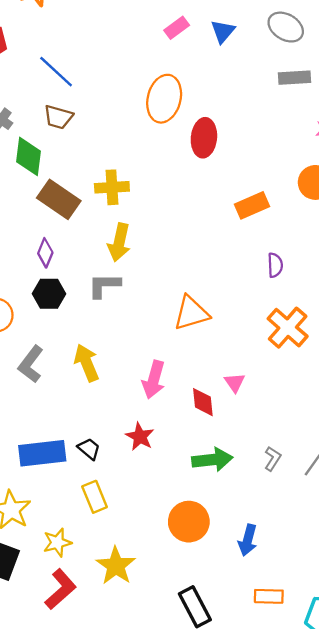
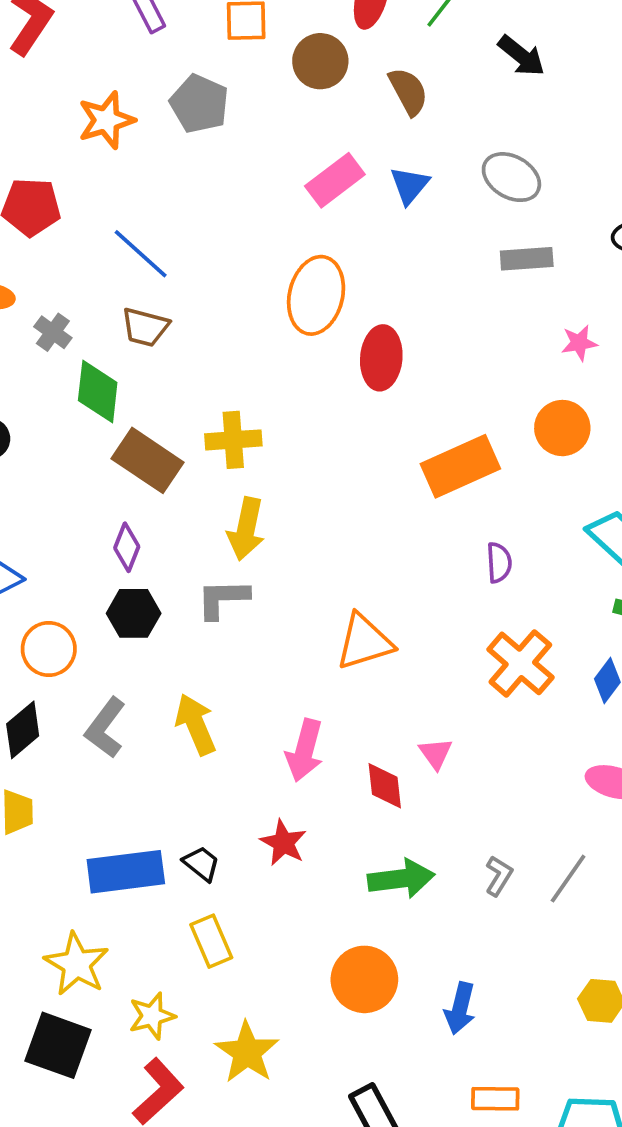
pink rectangle: (177, 28) -> (335, 180), size x1.4
orange rectangle: (252, 205) -> (460, 466), size x1.4

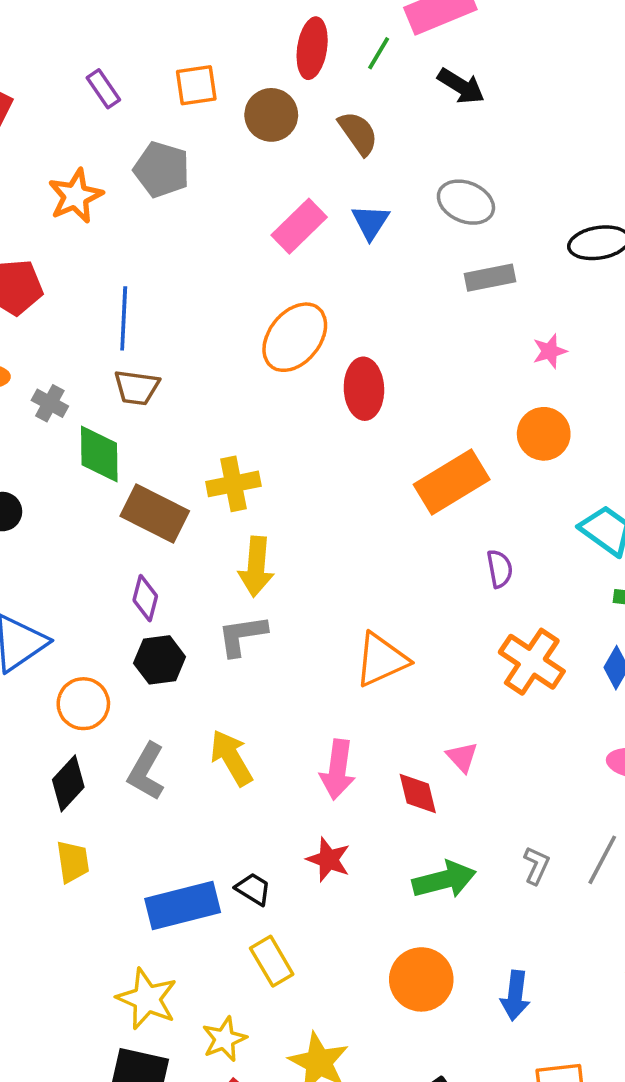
blue line: (141, 254) -> (124, 318), turned 58
orange ellipse: (316, 295) -> (295, 337), turned 32

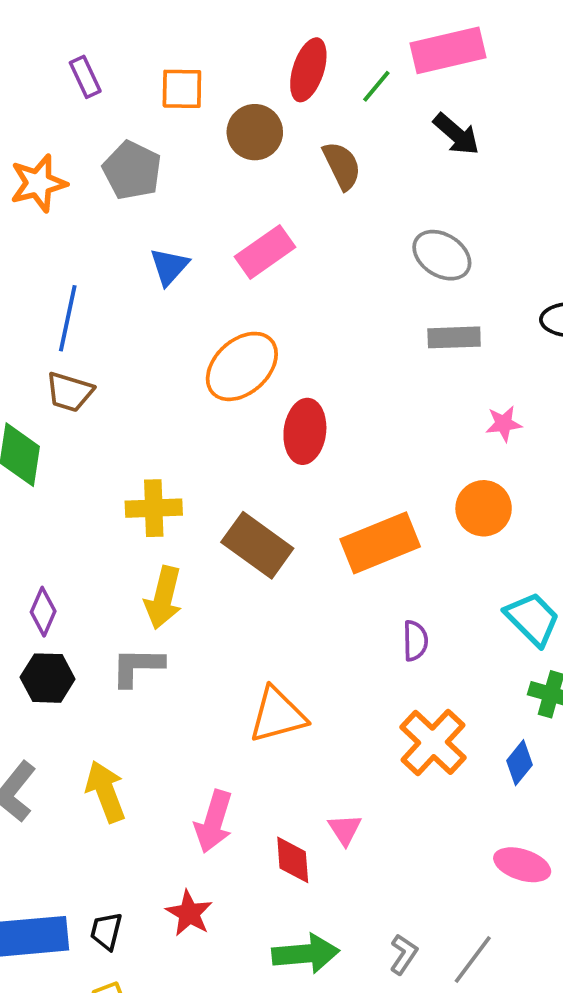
blue triangle: (370, 222) -> (169, 267), moved
brown rectangle: (155, 513) -> (257, 545), moved
black trapezoid: (253, 889) -> (106, 931), turned -117

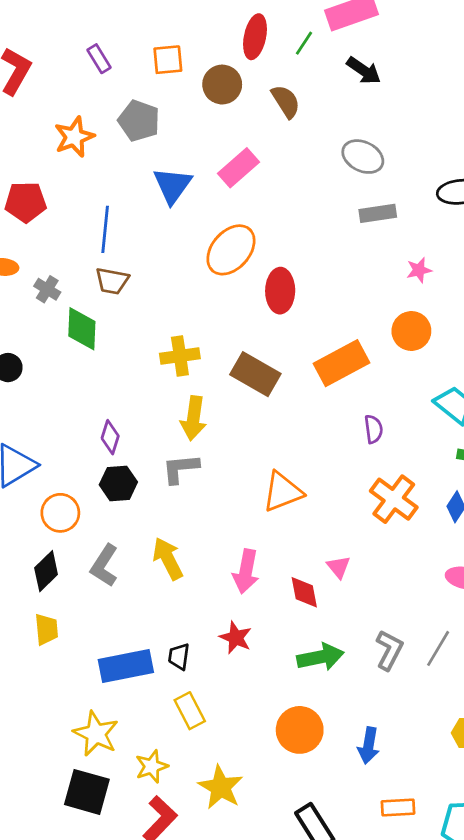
blue triangle: (169, 267) -> (172, 185), size x1.4
gray L-shape: (404, 954) -> (389, 650), size x1.4

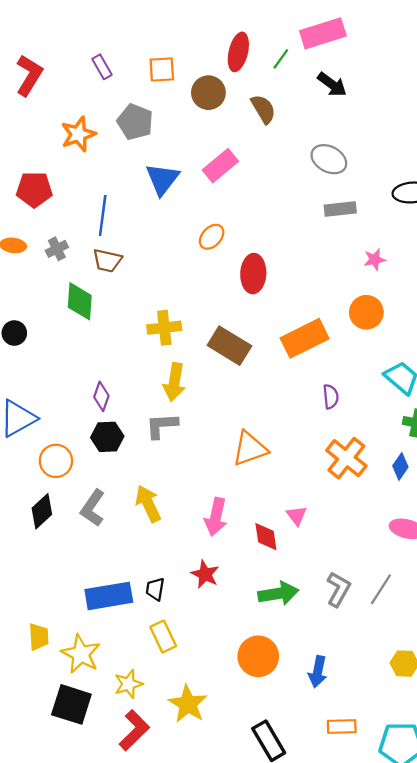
orange ellipse: (231, 250) -> (212, 237), size x0.6
gray cross: (47, 289) -> (57, 249), moved, turned 30
yellow trapezoid: (46, 629) -> (39, 637), moved

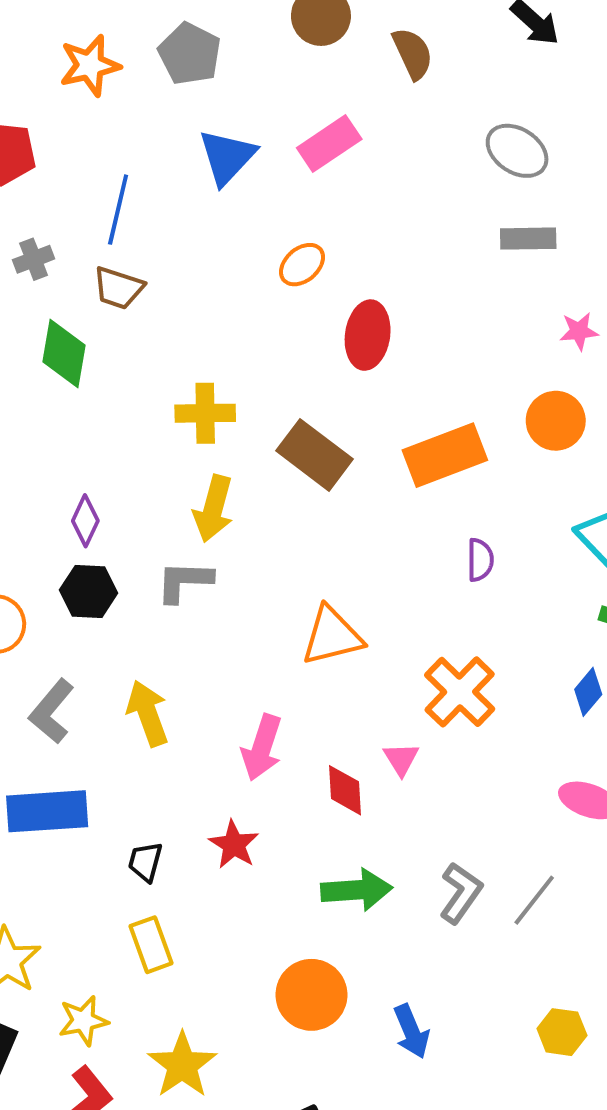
orange cross: (346, 458) -> (460, 692), moved
blue rectangle: (109, 596) -> (47, 811), moved
blue arrow: (318, 672) -> (411, 1031), turned -40

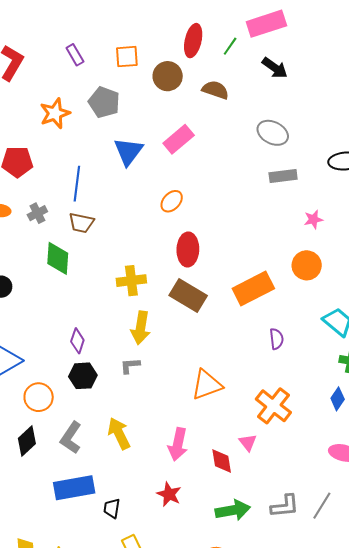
brown semicircle: (413, 53) -> (215, 90), turned -40
red ellipse: (368, 335) -> (188, 249), moved
gray L-shape: (184, 581) -> (130, 366), size x0.7
black trapezoid: (145, 862) -> (112, 508), moved
gray L-shape: (461, 893) -> (285, 506), turned 56

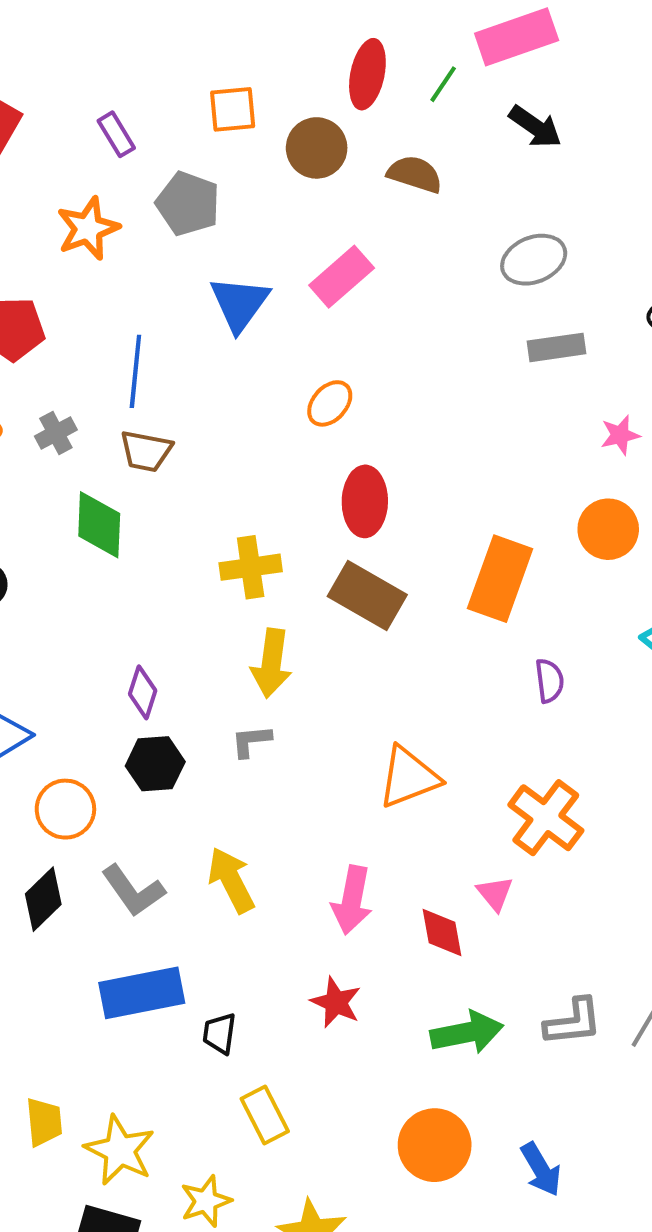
purple rectangle: (75, 55) -> (116, 134), moved
gray ellipse: (273, 133) -> (534, 260), turned -48
orange rectangle: (253, 289) -> (500, 579), turned -42
gray L-shape: (71, 438) -> (133, 891), turned -68

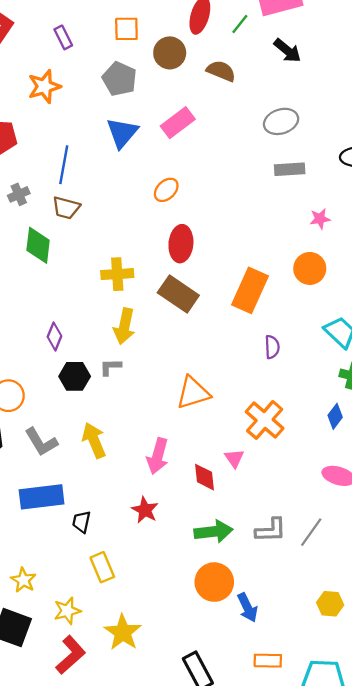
gray pentagon: (188, 204) -> (119, 79), moved
black hexagon: (155, 764) -> (75, 376), moved
orange circle: (435, 1145) -> (214, 582), moved
yellow star: (120, 1150) -> (23, 580), size x0.7

